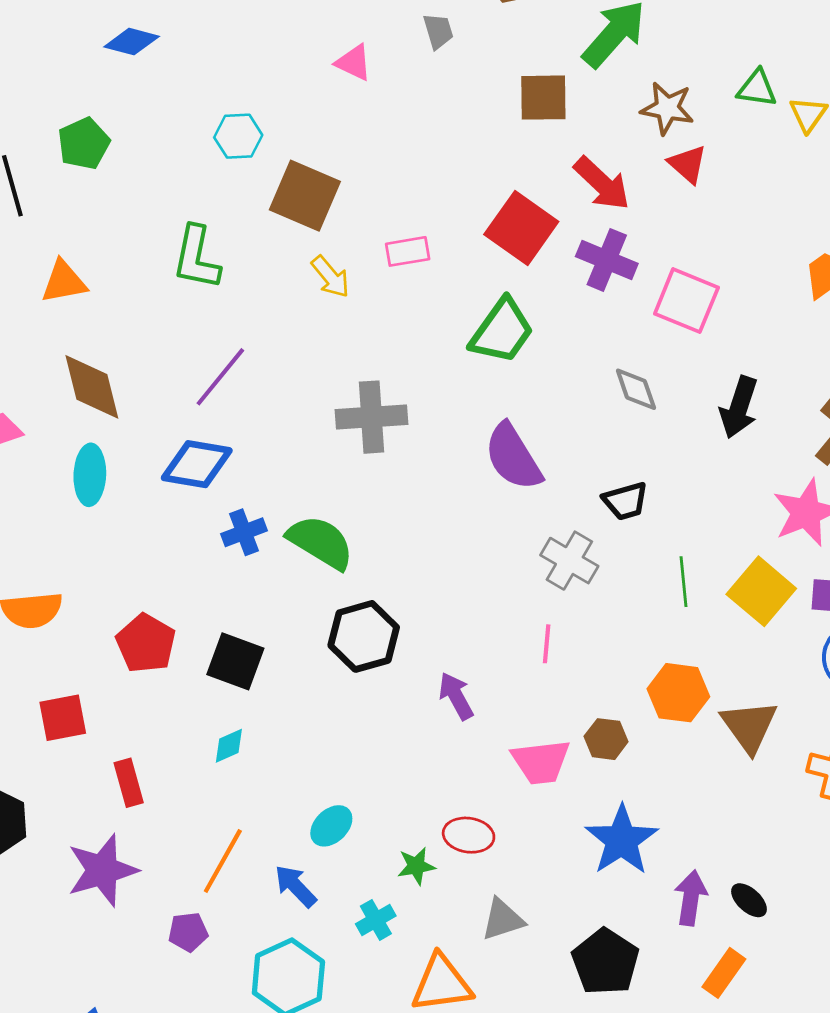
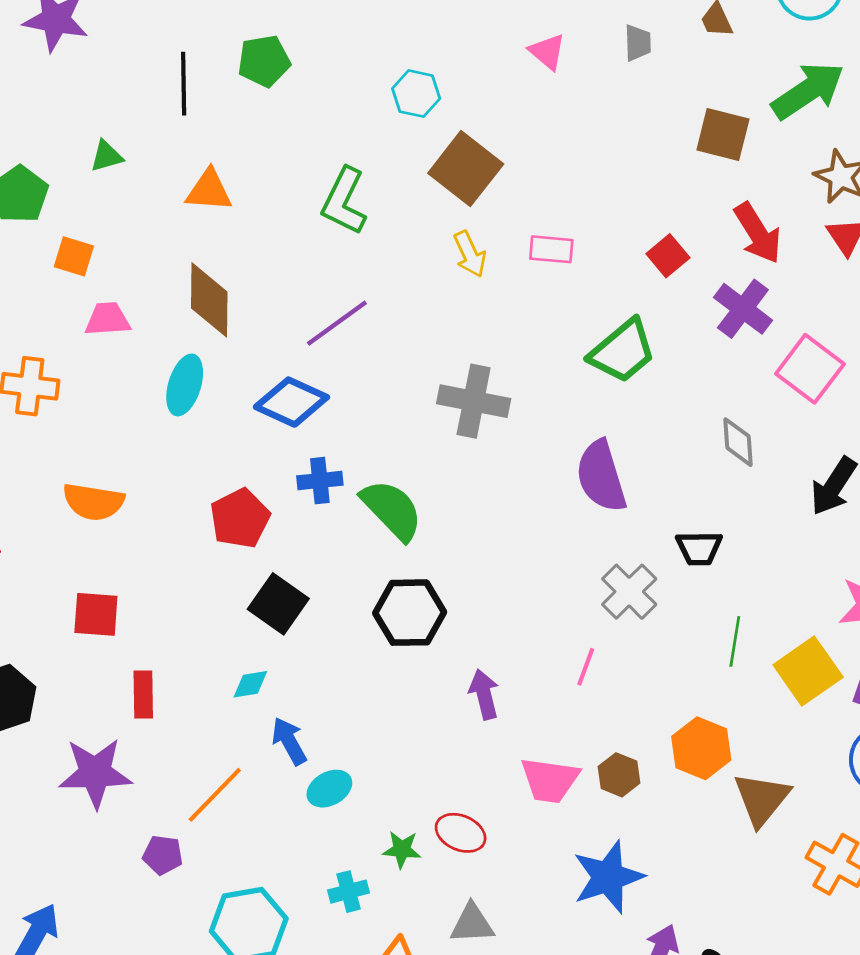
red square: (521, 228) -> (668, 256), size x0.6
red pentagon: (146, 643) -> (240, 518), moved
blue arrow: (296, 886) -> (289, 741), moved

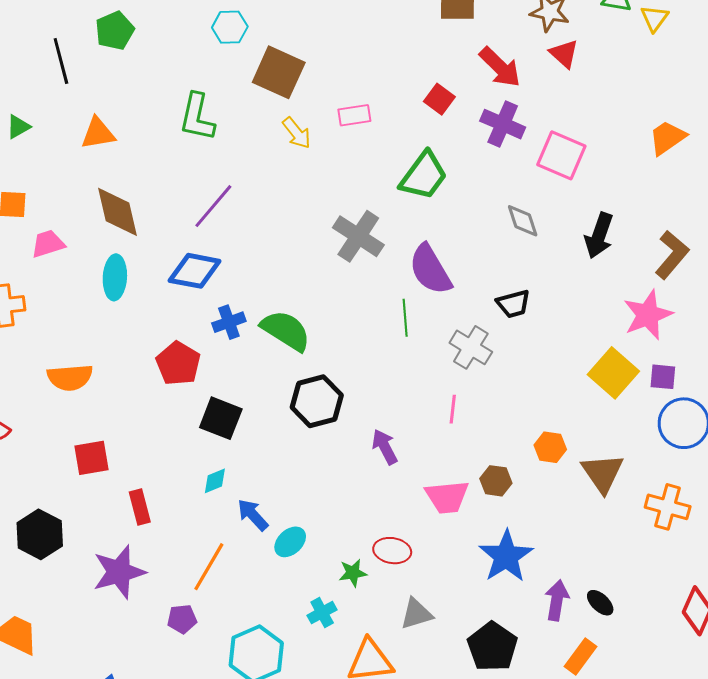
gray cross: (474, 401) -> (358, 236), moved, turned 36
green line: (735, 641) -> (405, 318), moved
orange hexagon: (701, 748) -> (550, 447), size x0.7

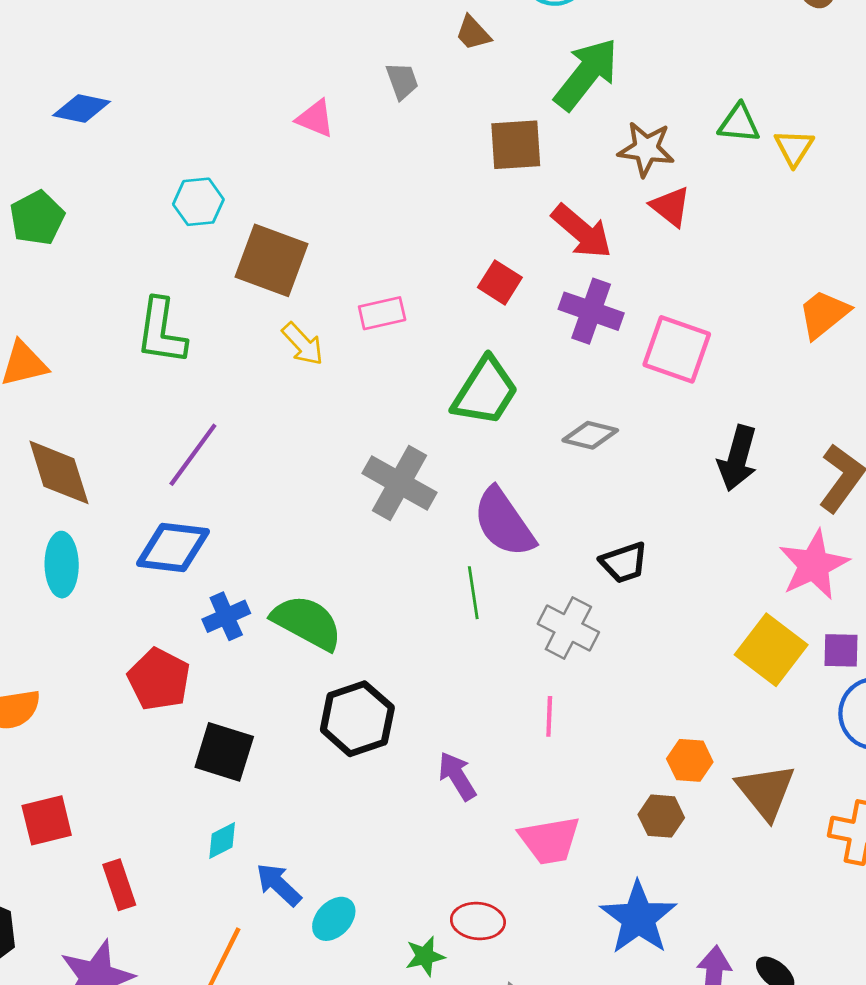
gray diamond: (523, 221) -> (590, 435), moved, turned -54
brown hexagon: (496, 481) -> (661, 816), moved

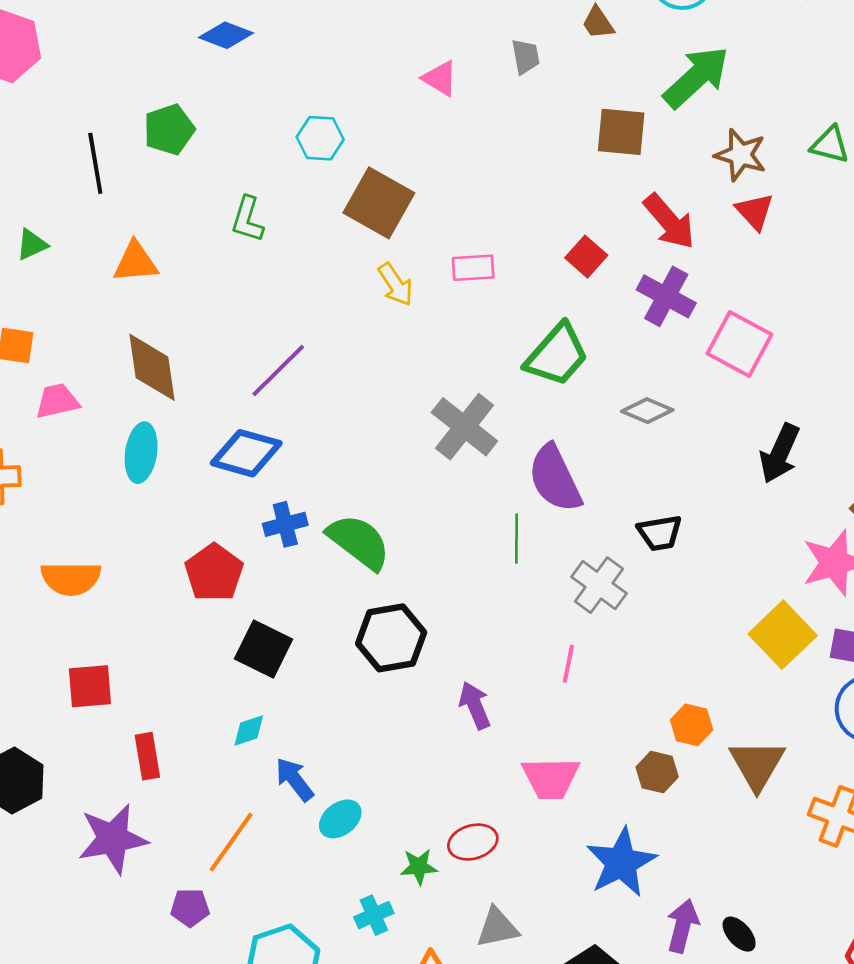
green L-shape: (161, 331) -> (247, 219), moved, size x0.7
red ellipse: (478, 921) -> (473, 842), turned -30

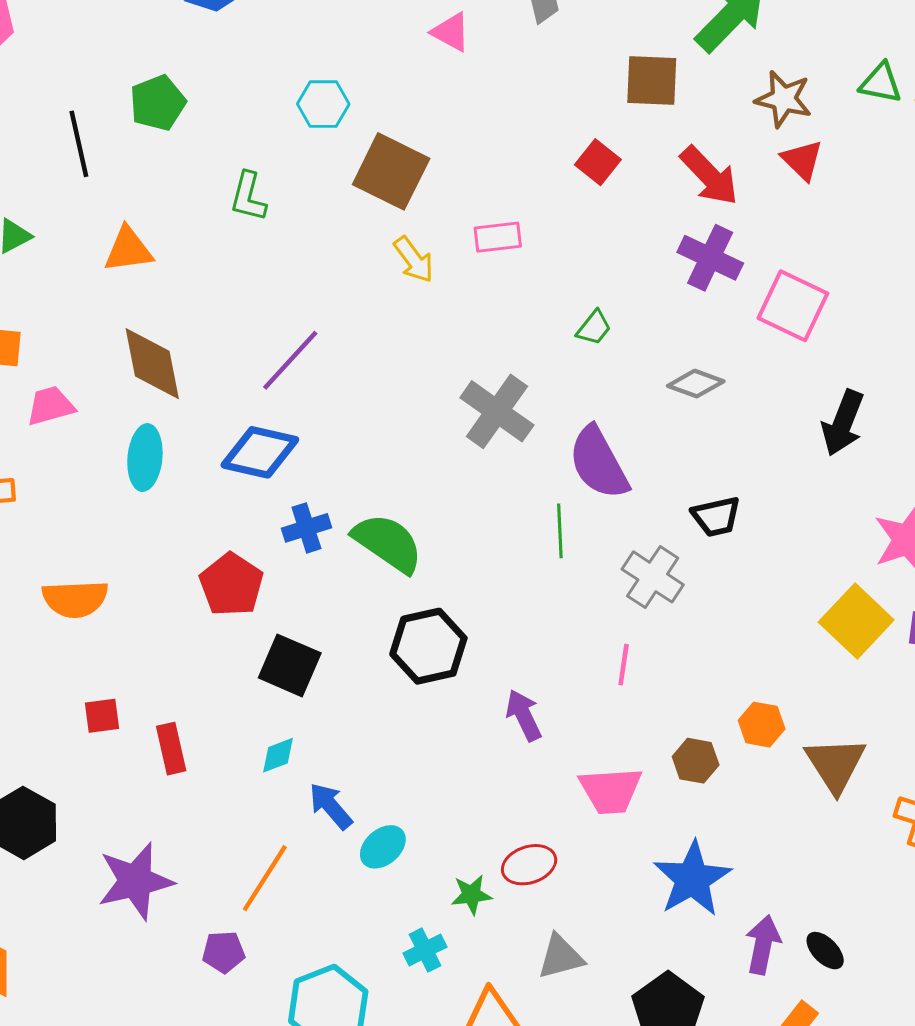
red square: (586, 257) -> (598, 162), moved
green trapezoid: (557, 355) -> (594, 328), size x0.5
red square: (90, 686) -> (102, 716), size x0.7
red rectangle: (147, 756) -> (171, 749), moved
brown hexagon: (657, 772) -> (696, 761), moved

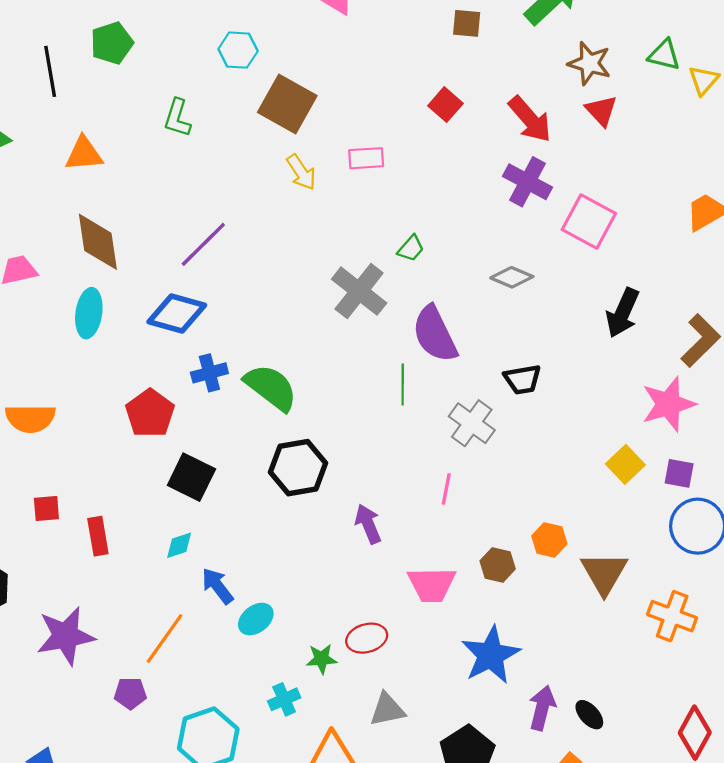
brown square: (652, 80) -> (467, 23), moved, size x0.7
green trapezoid: (594, 328) -> (411, 248), moved
yellow square: (856, 621) -> (625, 464), size x0.7

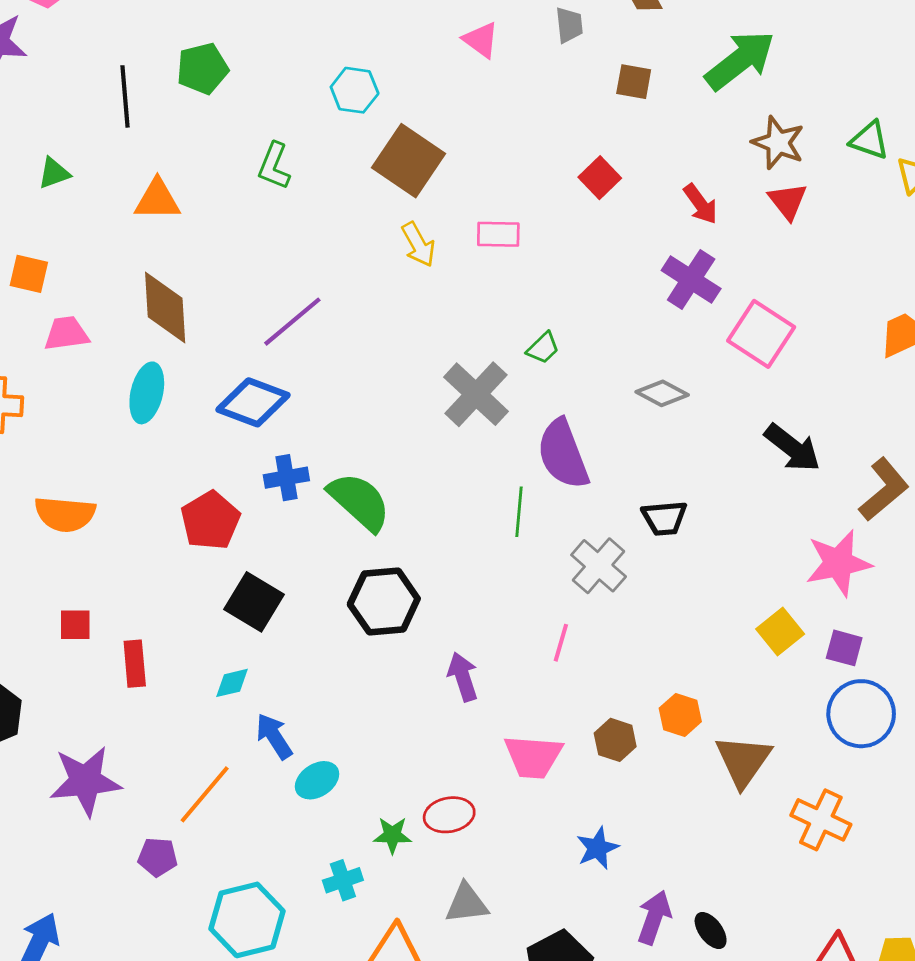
red arrow: (530, 119) -> (700, 204), size x0.7
black arrow: (623, 313) -> (792, 448), turned -81
blue star: (491, 655) -> (597, 848), size x0.6

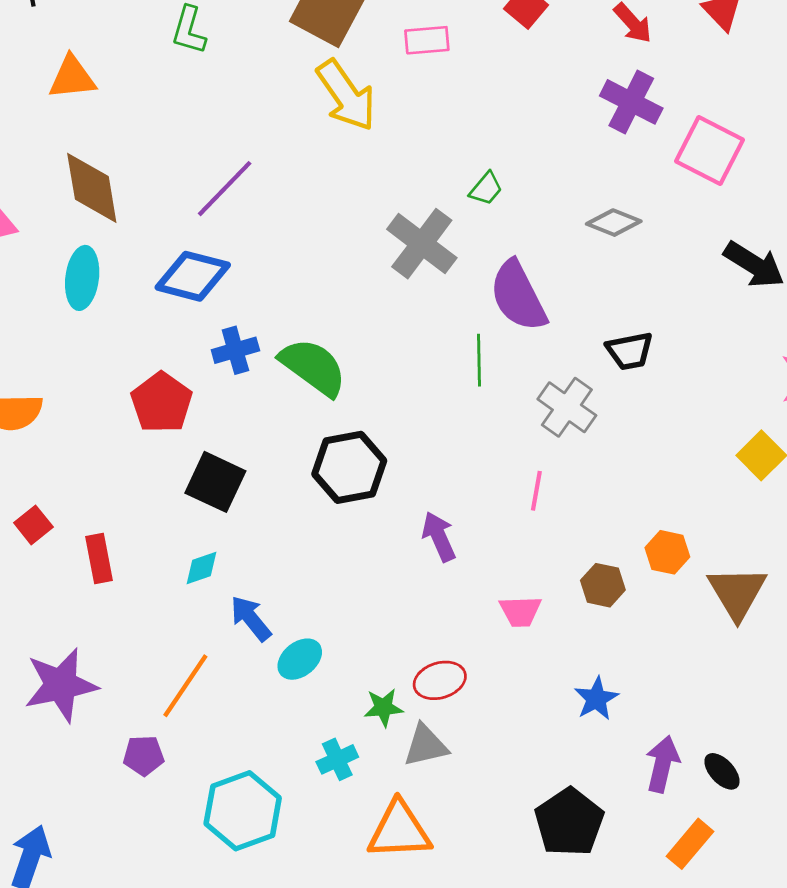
pink rectangle: (498, 234) -> (427, 40), moved
yellow arrow: (418, 244) -> (346, 95), size x1.6
red square: (75, 625) -> (33, 525), turned -33
pink trapezoid: (533, 757) -> (520, 611), size x0.7
gray triangle: (467, 903) -> (426, 746), moved

